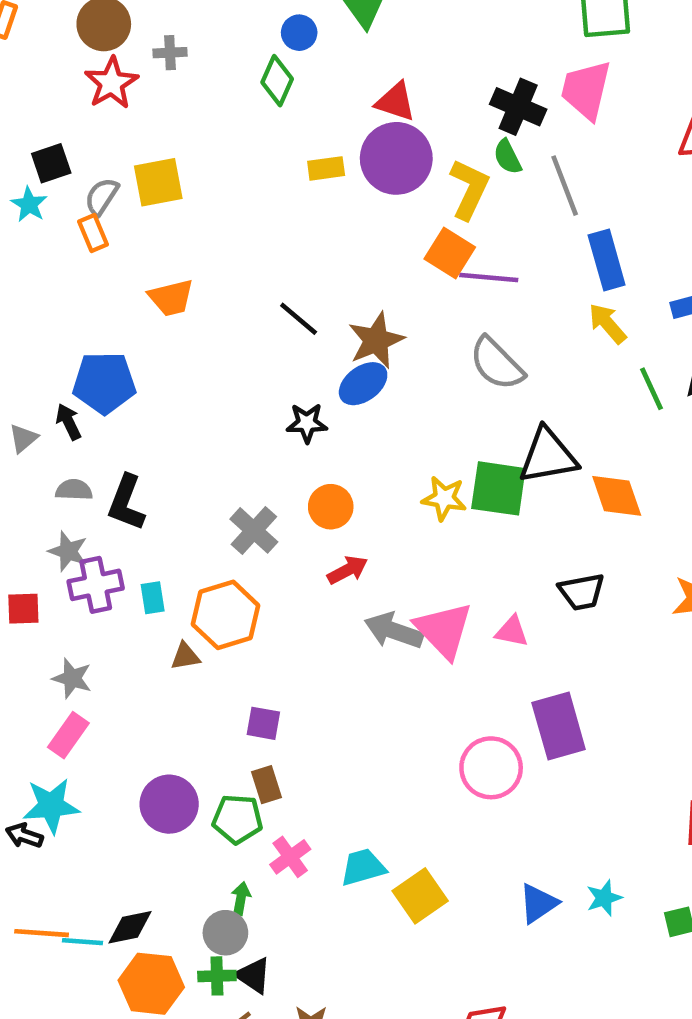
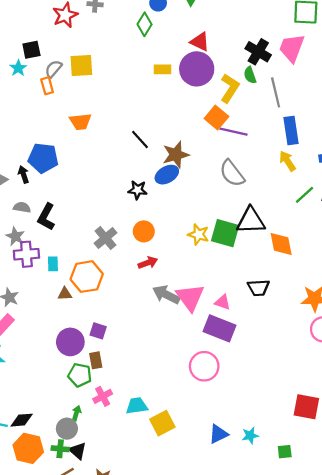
green line: (651, 389) -> (304, 195), turned 65
purple rectangle: (559, 726) -> (220, 328), moved, turned -60
purple circle: (169, 804) -> (70, 342), moved

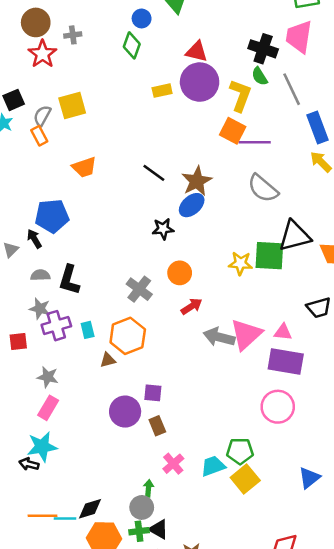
pink triangle: (190, 297) -> (246, 334), turned 36
green pentagon: (80, 375) -> (240, 451), moved

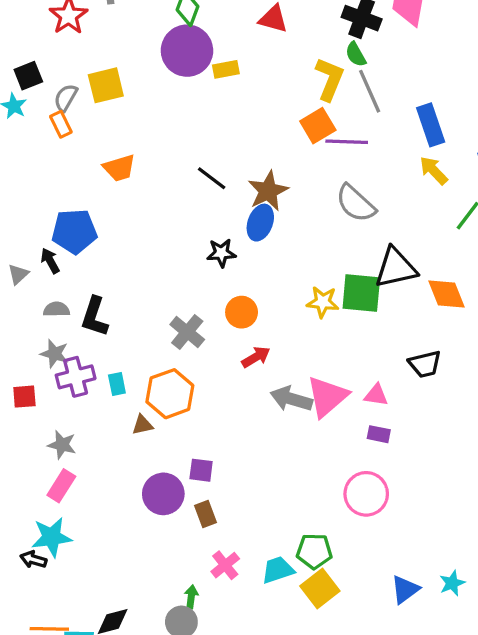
purple circle: (200, 82) -> (187, 51), moved
gray line: (292, 89) -> (370, 91), moved
orange square: (233, 131) -> (318, 126), turned 30
blue ellipse: (192, 205) -> (260, 223), turned -30
purple rectangle: (286, 361) -> (379, 434), size x0.5

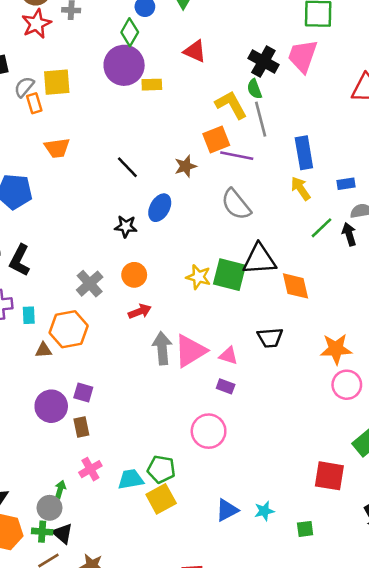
yellow L-shape: (330, 79) -> (231, 105), turned -60
orange rectangle: (61, 124) -> (34, 103), moved
brown star: (268, 191) -> (185, 166), moved, size x0.7
gray arrow: (291, 399) -> (162, 348), turned 60

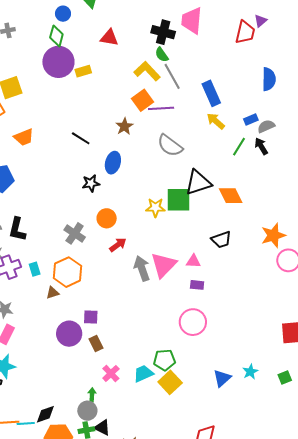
blue rectangle: (346, 184) -> (251, 120), moved

